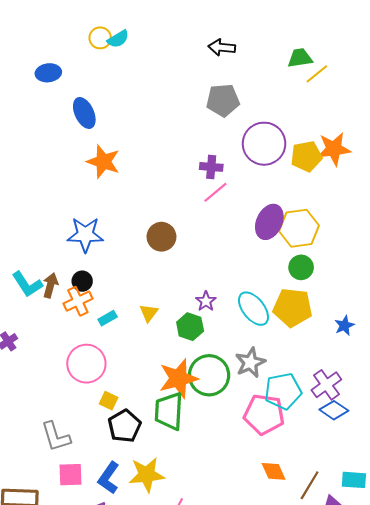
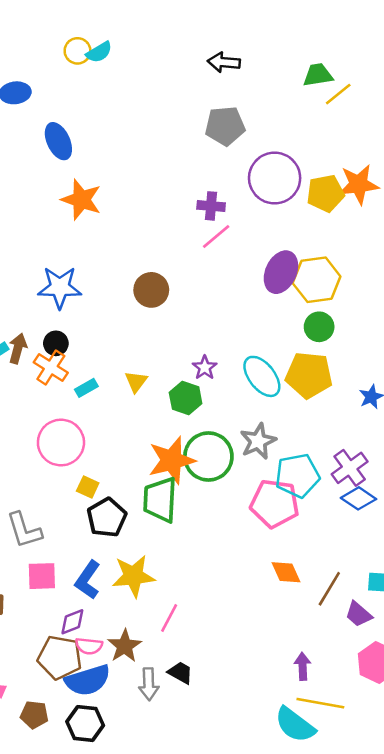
orange cross: (78, 301) -> (51, 367), turned -32

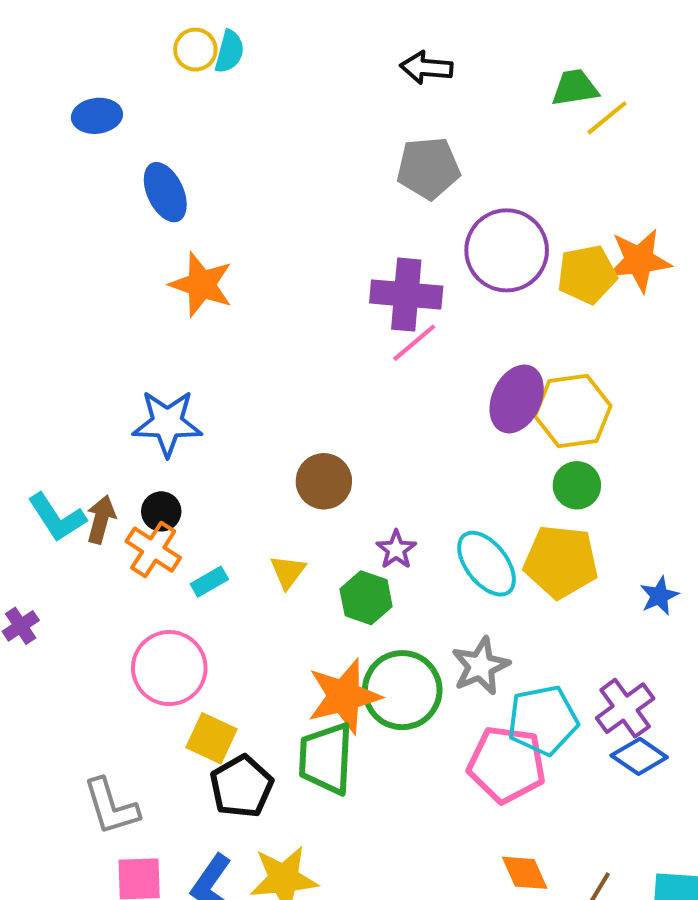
cyan semicircle: (99, 52) -> (230, 52), turned -44
purple cross: (211, 206) -> (406, 295), size x1.6
brown circle: (151, 290) -> (324, 481), moved
yellow square: (88, 487) -> (211, 738), size x1.4

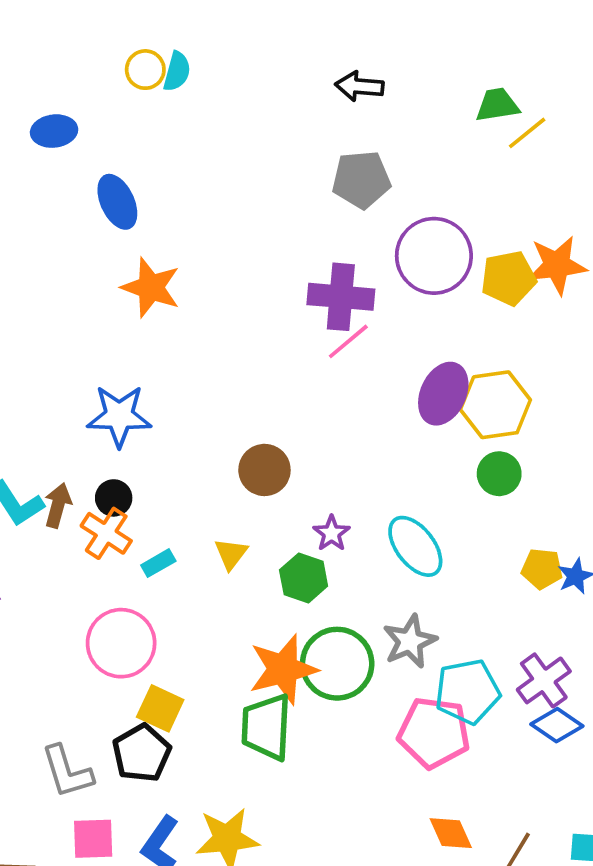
yellow pentagon: (561, 562) -> (542, 569), moved, size x0.6
black pentagon: (242, 787) -> (142, 753), moved

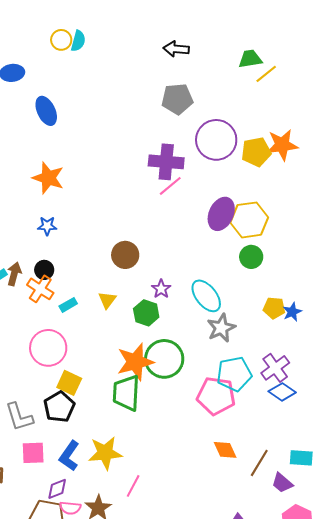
orange star: (151, 287) -> (48, 178), moved
blue star: (119, 416) -> (47, 226), size x0.6
gray star: (410, 641) -> (221, 328), moved

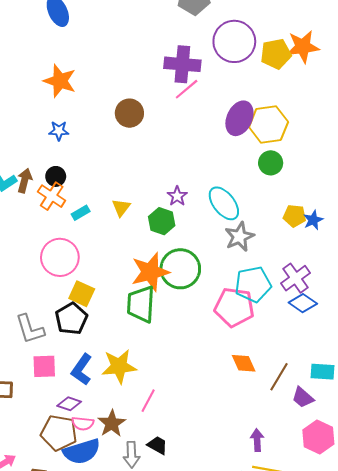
brown circle: (125, 255) -> (129, 113), moved
purple diamond: (57, 489) -> (69, 404), turned 40

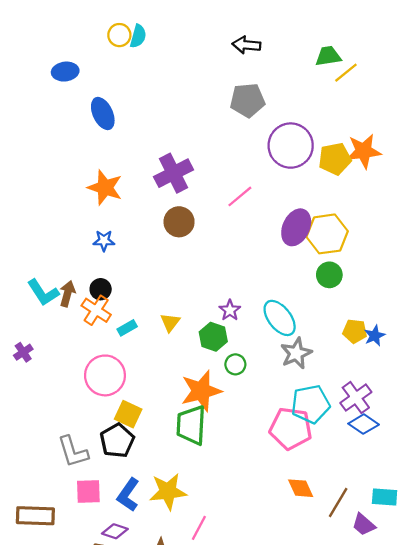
purple cross: (182, 64) -> (173, 173), moved, turned -32
green circle: (180, 269) -> (235, 364), moved, size x0.5

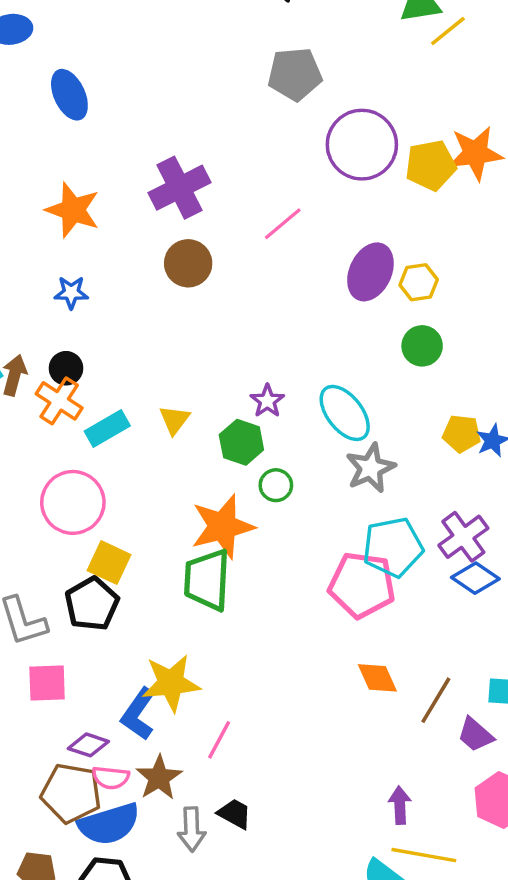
yellow hexagon: (327, 234) -> (419, 282), size x0.6
cyan rectangle: (127, 328) -> (107, 428), size x1.4
blue L-shape: (128, 495) -> (138, 714), moved

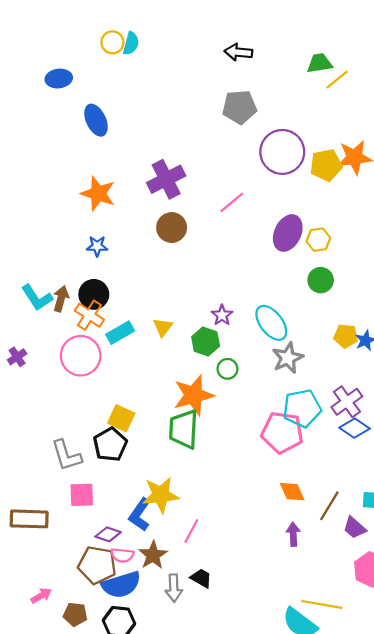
black circle: (66, 368) -> (94, 294), size x1.4
pink circle: (73, 502) -> (81, 356), moved
purple arrow: (400, 805) -> (293, 534), moved

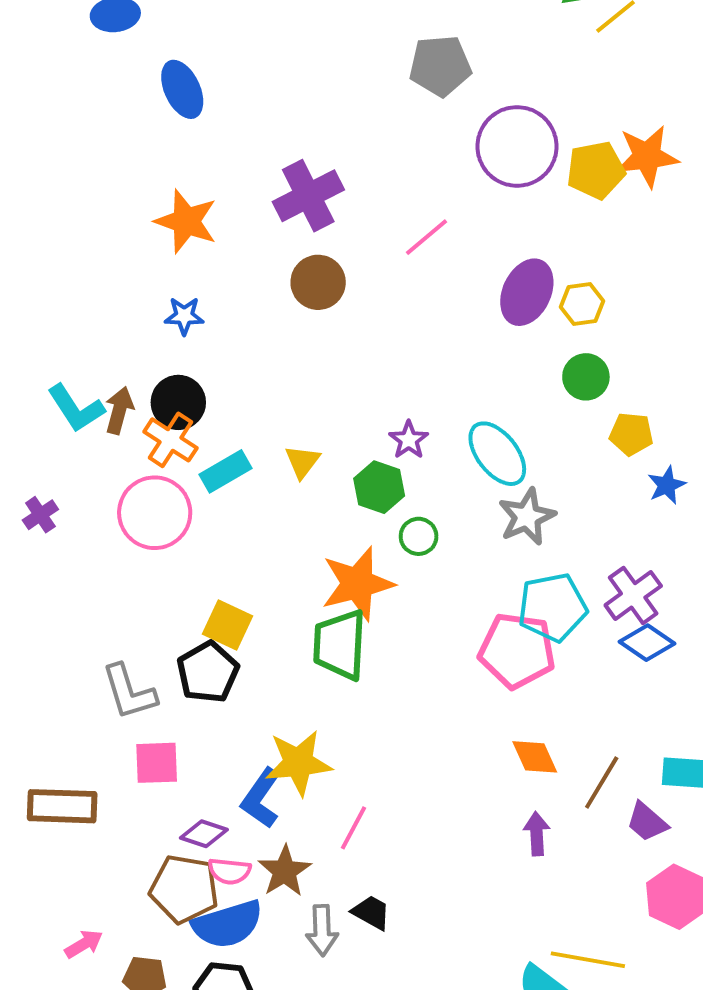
yellow pentagon: (346, 336) -> (631, 434), moved

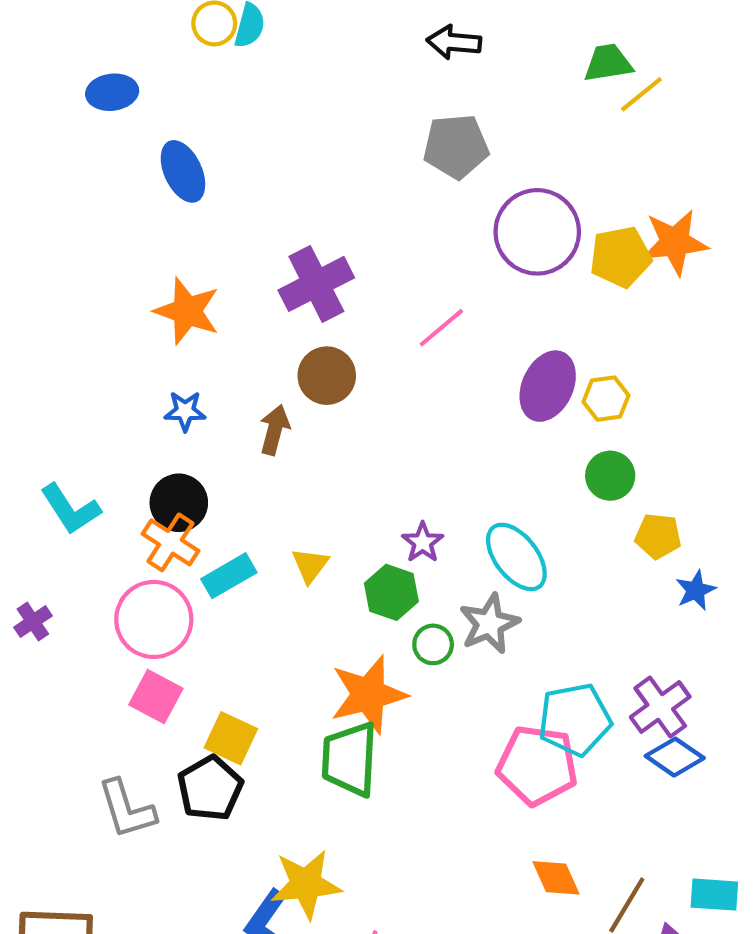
brown arrow: (119, 410) -> (275, 430), moved
gray star: (527, 517) -> (489, 624), moved
pink square: (157, 763) -> (156, 697), moved, turned 30

